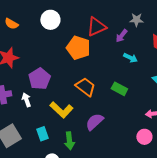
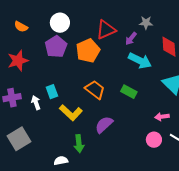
orange pentagon: (78, 48) -> (88, 51), turned 30
cyan arrow: (130, 58) -> (140, 61), size x1.6
purple pentagon: (39, 79) -> (56, 47), moved
cyan rectangle: (42, 134) -> (52, 92), moved

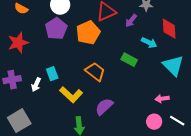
cyan arrow: (140, 61) -> (149, 43), moved, size x0.7
green rectangle: (129, 92) -> (129, 60), moved
white arrow: (36, 103) -> (36, 85), turned -136

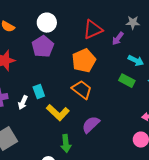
orange pentagon: (88, 33) -> (84, 61), moved
green rectangle: (129, 60) -> (127, 81), moved

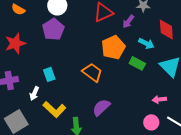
orange pentagon: (84, 61) -> (113, 47), moved
white arrow: (23, 103) -> (34, 93), moved
yellow L-shape: (58, 113) -> (54, 109), moved

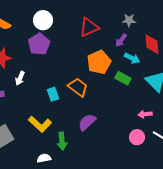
purple arrow: (128, 21) -> (121, 40), moved
cyan rectangle: (49, 74) -> (53, 94), moved
white arrow: (34, 93) -> (20, 78), moved

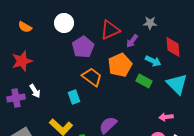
purple arrow: (121, 40) -> (132, 41), moved
purple pentagon: (39, 44) -> (83, 47), moved
white arrow: (20, 78) -> (35, 91), moved, turned -56
orange trapezoid: (78, 87) -> (92, 77), moved

